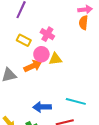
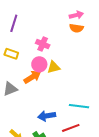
orange semicircle: (83, 23) -> (76, 28), turned -80
yellow rectangle: (24, 40) -> (11, 54), moved

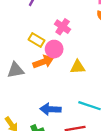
yellow rectangle: (11, 54) -> (36, 40), moved
yellow triangle: (54, 67) -> (78, 67), moved

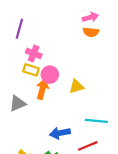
pink cross: (63, 27) -> (34, 53), moved
orange arrow: (43, 62) -> (42, 89), turned -42

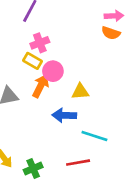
pink cross: (34, 53) -> (40, 43), turned 35
blue arrow: (60, 133) -> (64, 115), moved

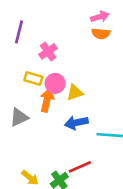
pink cross: (40, 43) -> (48, 51), moved
yellow triangle: (80, 92) -> (75, 93), moved
red line: (78, 163) -> (80, 167), moved

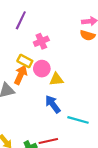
orange arrow: (47, 100) -> (21, 75), moved
blue arrow: (76, 123) -> (53, 104), turned 54

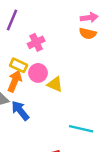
yellow triangle: (56, 79) -> (55, 84), turned 32
blue arrow: (53, 104) -> (20, 111), moved

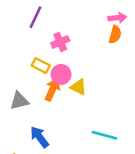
orange semicircle: (88, 33) -> (115, 35), turned -91
orange arrow: (15, 81) -> (52, 90), moved
blue arrow: (20, 111) -> (39, 137), moved

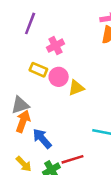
yellow triangle: (79, 87) -> (76, 88), turned -42
orange arrow: (52, 90) -> (23, 121), moved

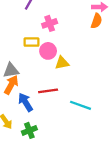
yellow rectangle: (38, 70) -> (32, 42), turned -32
red line: (73, 159) -> (48, 91), moved

